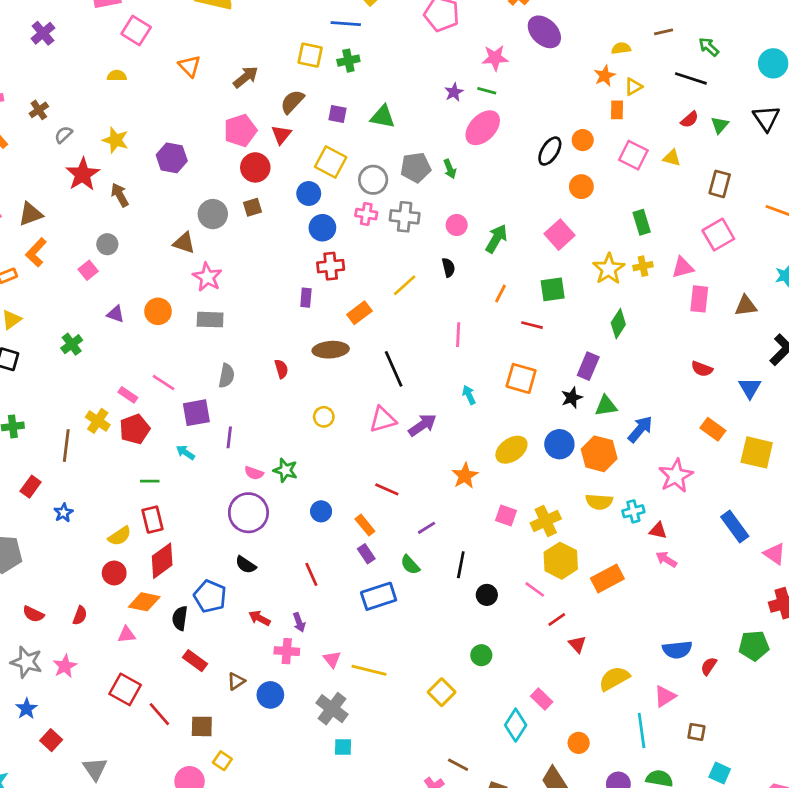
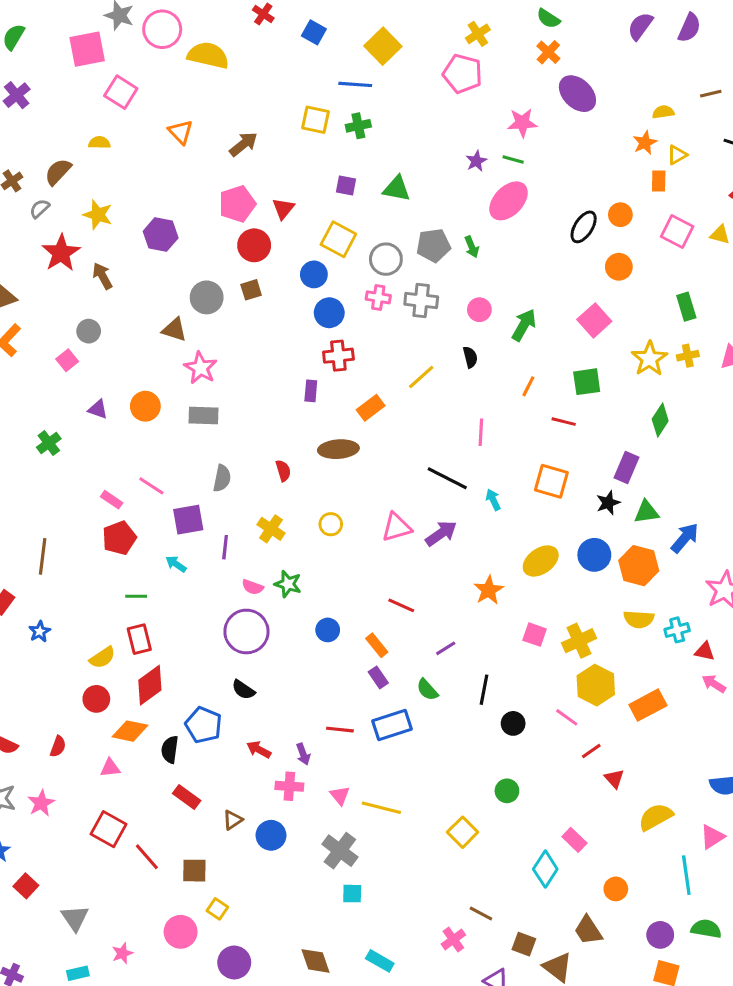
brown semicircle: (292, 102) -> (58, 172), moved
black line: (394, 369) -> (447, 478), moved, turned -39
yellow cross: (98, 421) -> (271, 529), moved
red line: (311, 574) -> (340, 730), moved, turned -60

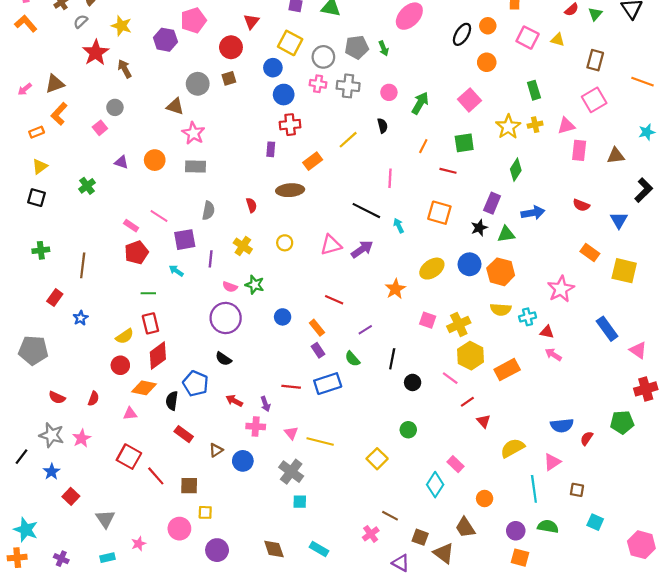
pink pentagon: (237, 204) -> (193, 20), moved
blue arrow: (685, 538) -> (533, 213), moved, turned 40
yellow square: (217, 909) -> (205, 512), turned -32

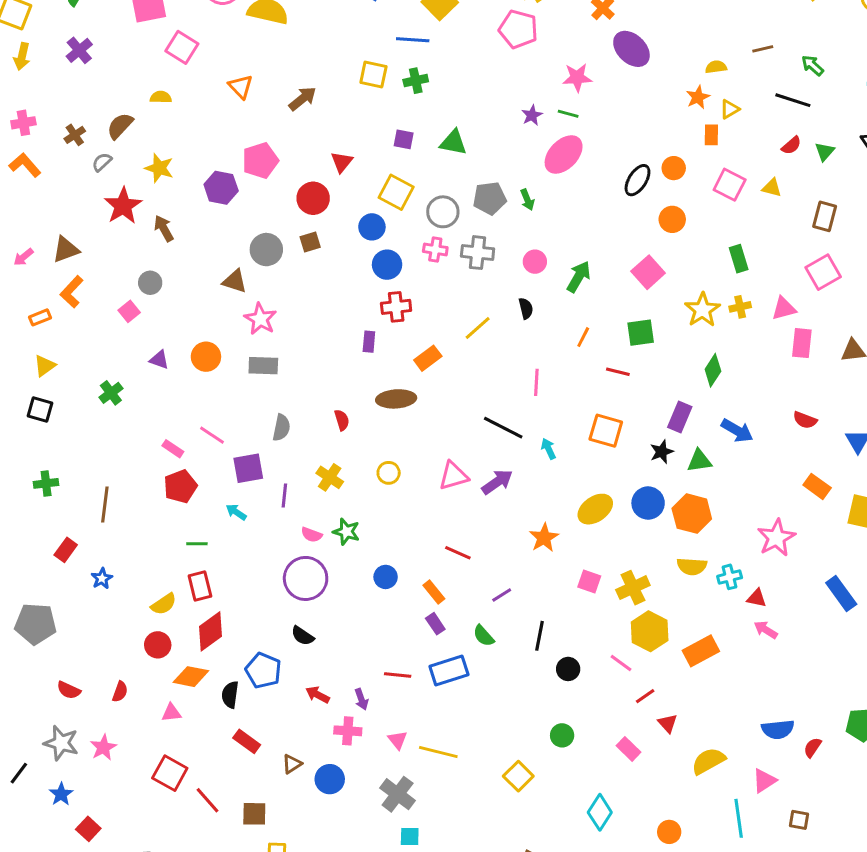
blue arrow: (533, 213) -> (737, 431), turned 40
pink rectangle: (456, 464) -> (628, 749), moved

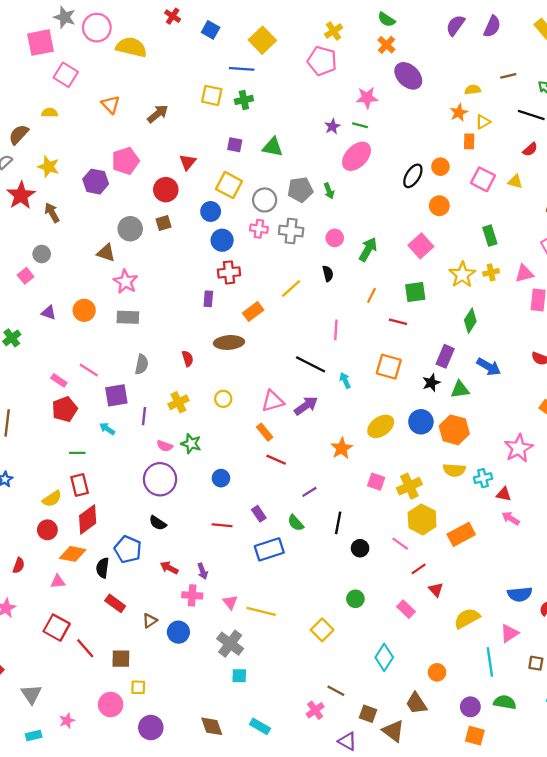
yellow cross: (330, 477) -> (178, 402), turned 30
orange rectangle: (434, 592) -> (265, 432), moved
red line: (398, 675) -> (222, 525), moved

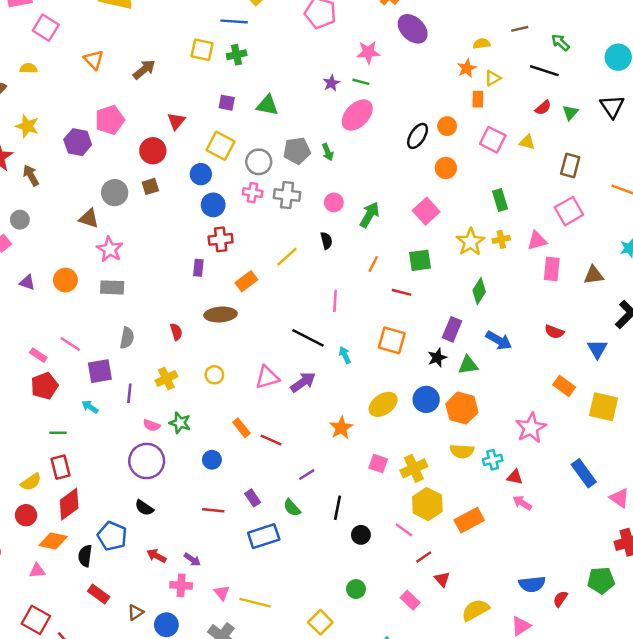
orange rectangle: (265, 432) -> (241, 428), moved
purple arrow: (203, 571) -> (192, 559), turned -35

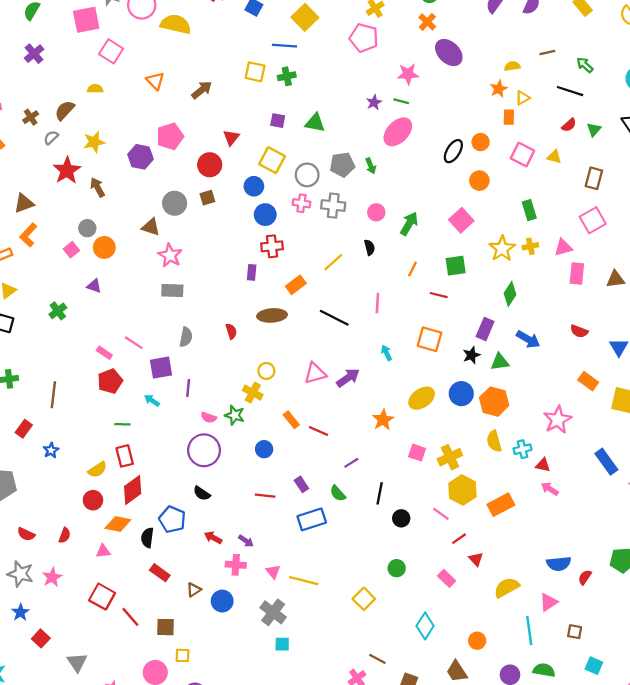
yellow star: (27, 126) -> (94, 142), turned -30
orange circle: (65, 280) -> (104, 247), moved
black line: (308, 338) -> (334, 318), moved
yellow cross: (166, 379) -> (253, 393), moved, turned -36
yellow semicircle: (462, 451) -> (494, 441), turned 70

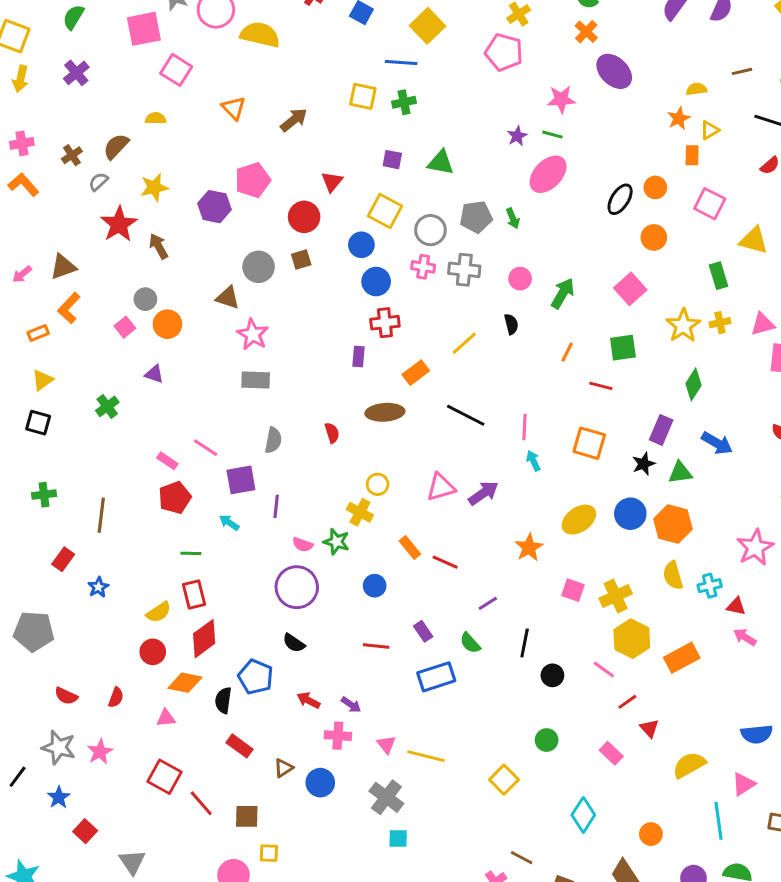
yellow triangle: (554, 157) -> (754, 240), moved, size x1.5
pink line: (377, 303) -> (525, 427), moved

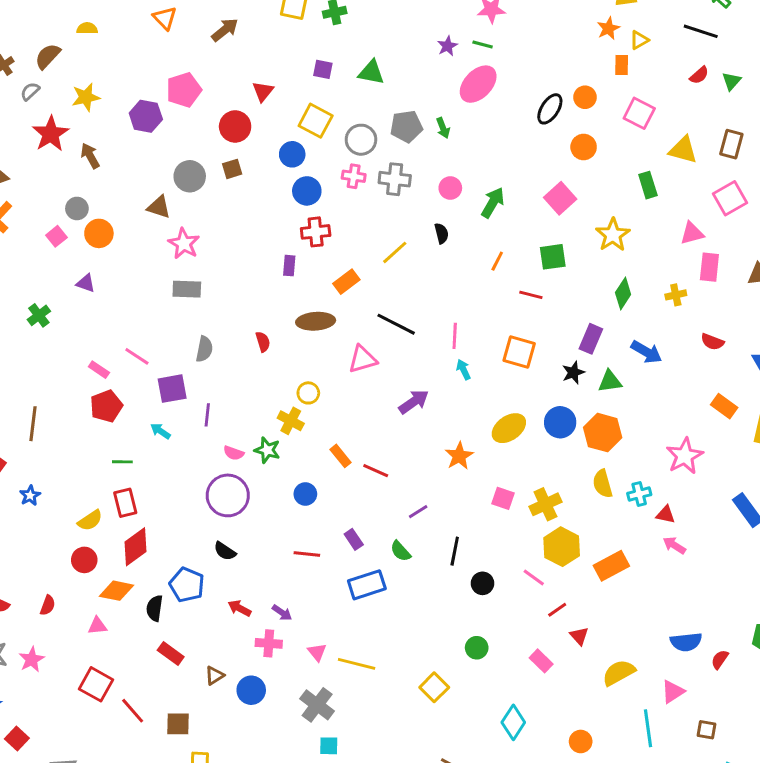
yellow cross: (720, 323) -> (676, 295), moved
pink triangle: (441, 487) -> (362, 359), moved

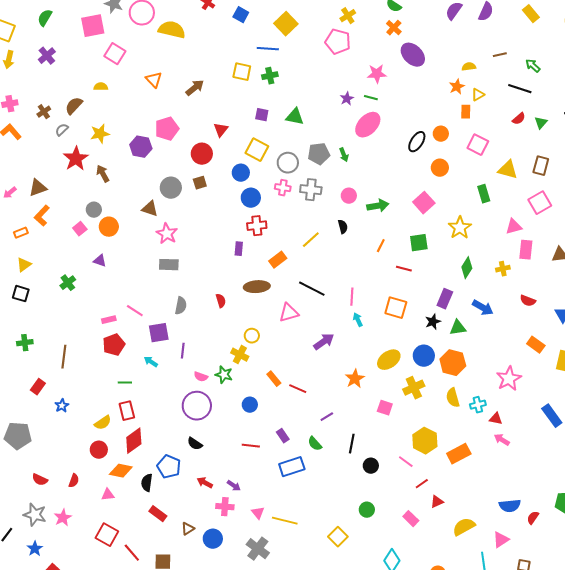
green arrow: (493, 203) -> (378, 206), turned 50
pink rectangle: (99, 370) -> (109, 320), turned -48
yellow cross: (545, 504) -> (414, 388), moved
red triangle: (579, 636) -> (437, 502), turned 48

